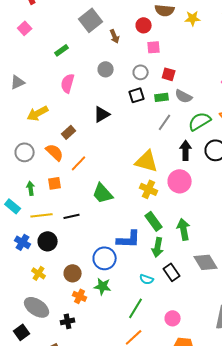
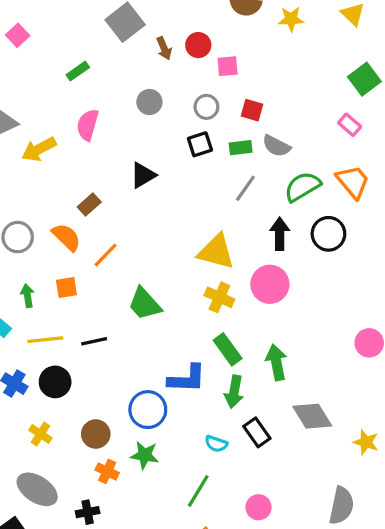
red circle: (144, 25) -> (198, 45), moved
yellow arrow: (38, 113) -> (39, 149), moved

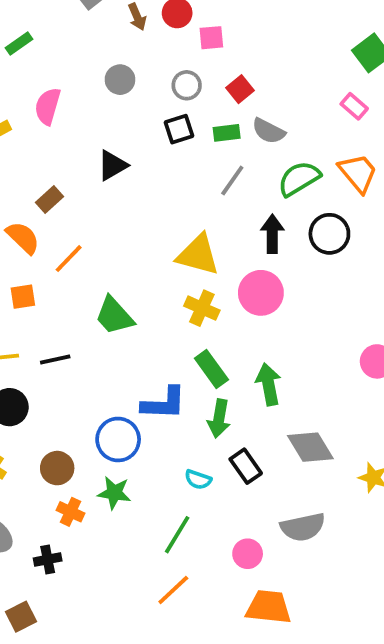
green rectangle: (78, 71) -> (19, 43), moved
red square: (252, 110) -> (240, 89), turned 35
gray semicircle: (341, 506) -> (303, 527), moved, turned 66

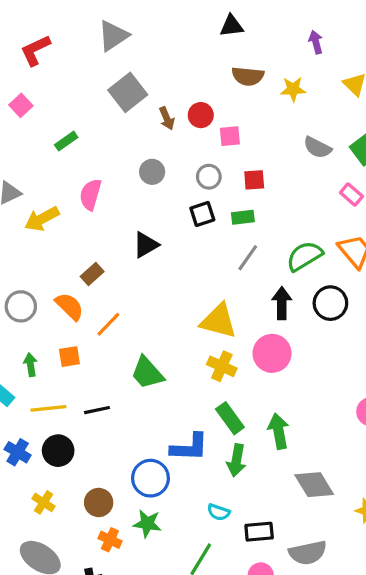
red square: (240, 89) -> (254, 180), turned 35
gray semicircle: (269, 131) -> (317, 148), moved
black rectangle: (246, 466) -> (259, 532), moved, turned -60

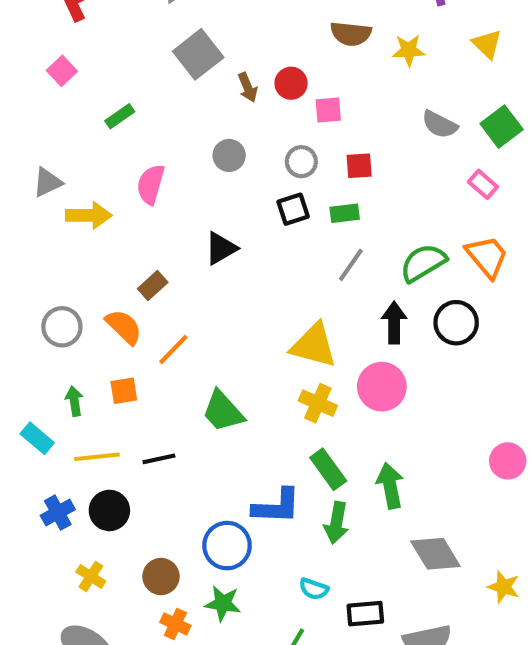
yellow arrow: (42, 219) -> (89, 215), turned -152
blue cross: (18, 452) -> (58, 513), turned 30

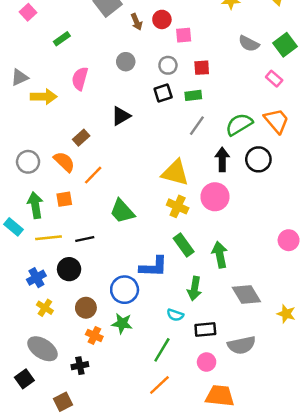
green arrow: (74, 401) -> (35, 205), size x1.5
black circle: (109, 510) -> (69, 269), moved
blue cross: (58, 513) -> (36, 278), moved
green arrow: (336, 523) -> (194, 288), moved

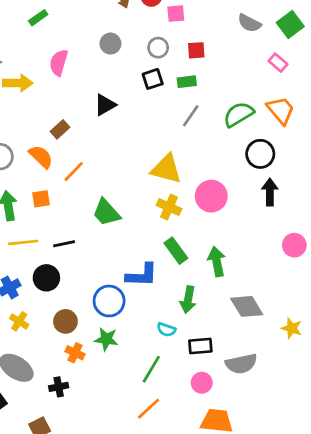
black arrow: (222, 159) -> (270, 192), moved

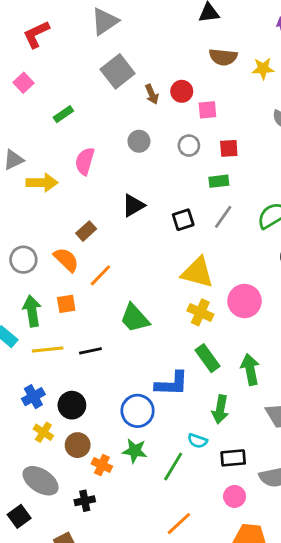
black square: (153, 79) -> (183, 220), moved
black circle: (46, 278) -> (72, 405), moved
brown circle: (65, 321) -> (78, 445), moved
green line: (151, 369) -> (173, 466), moved

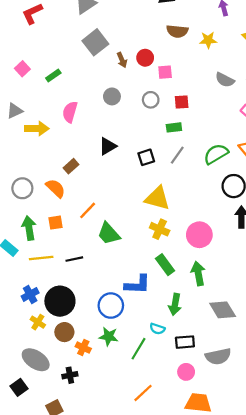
pink square: (23, 83) -> (22, 69), moved
orange line: (100, 275) -> (88, 210), moved
pink circle: (245, 301) -> (199, 235), moved
black circle: (72, 405) -> (60, 301), size x1.4

